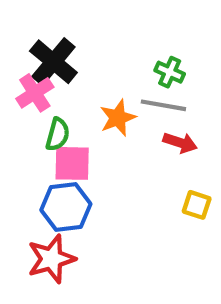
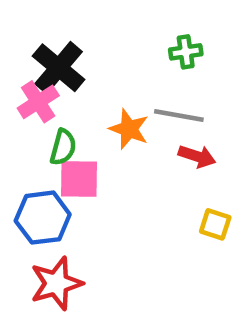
green cross: (170, 72) -> (186, 52), moved, turned -32
orange star: (118, 118) -> (129, 129), turned -30
blue hexagon: (66, 207) -> (43, 218), moved

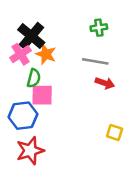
orange star: (129, 129) -> (46, 54), moved
yellow square: (215, 224) -> (115, 133), moved

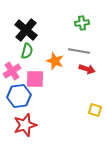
pink cross: (20, 54) -> (12, 71), moved
orange star: (46, 54) -> (55, 61), moved
green semicircle: (34, 78) -> (27, 51), moved

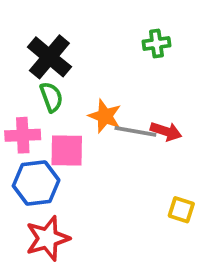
green semicircle: (27, 51) -> (51, 97), turned -35
gray line: (79, 51) -> (135, 131), moved
pink cross: (12, 71) -> (23, 135), turned 30

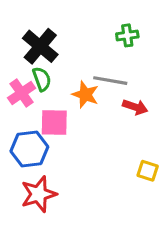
gray line: (135, 131) -> (110, 81), moved
pink cross: (23, 135) -> (22, 93), moved, turned -32

